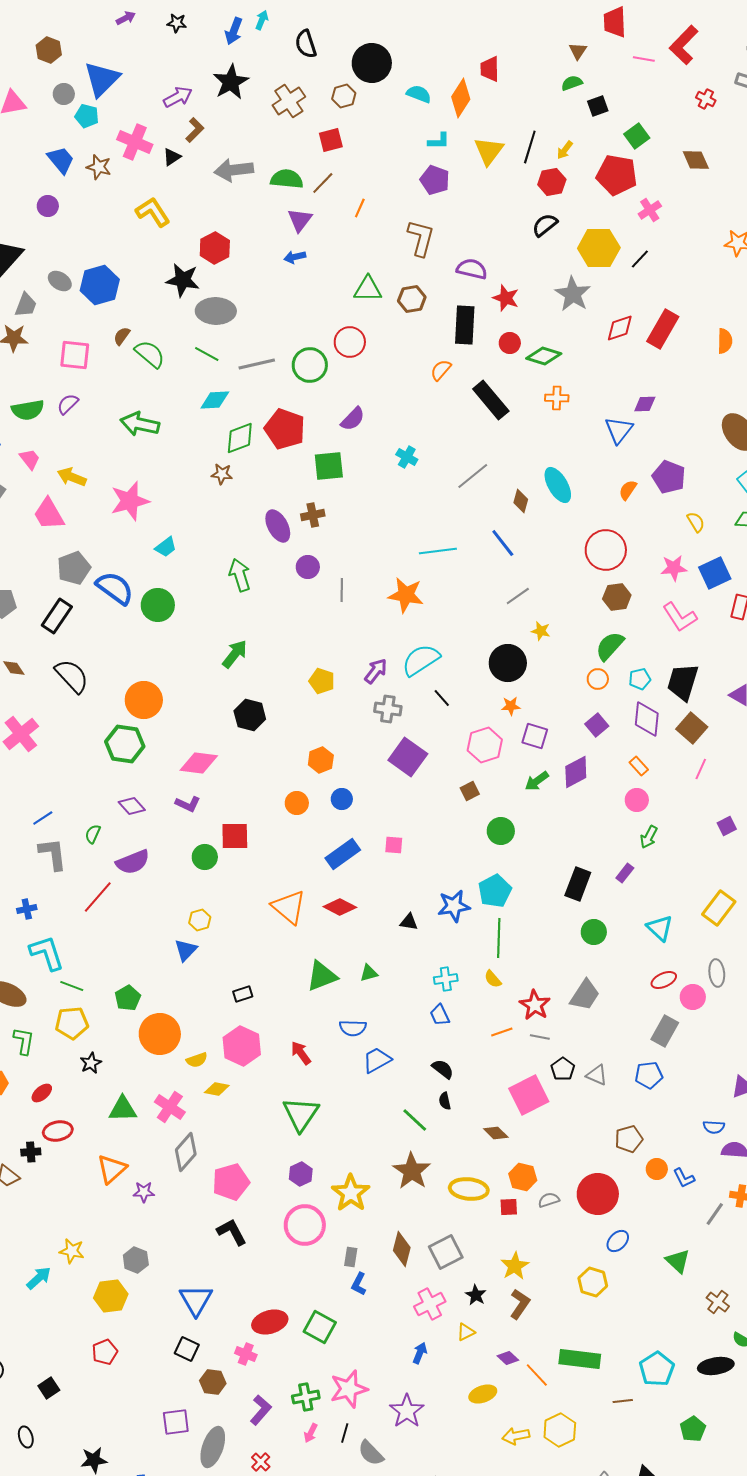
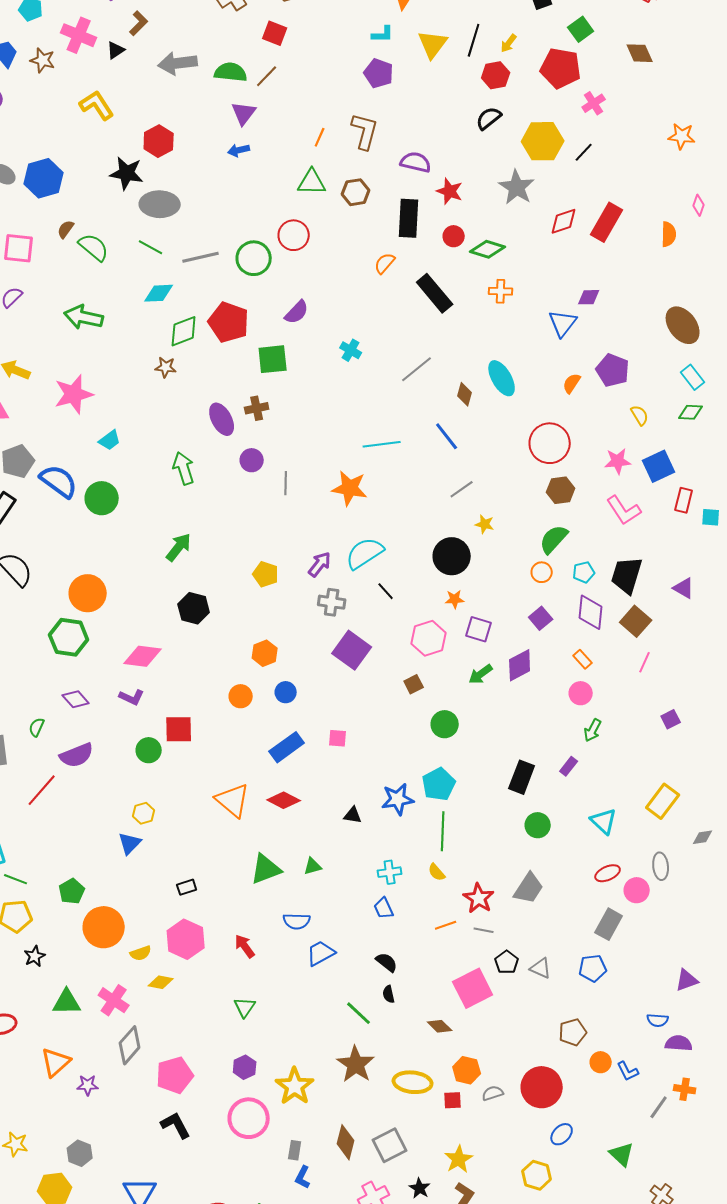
red square: (331, 140) -> (275, 33), turned 35
orange line: (360, 208) -> (320, 137), moved
green triangle: (301, 1114) -> (245, 1007), size x0.6

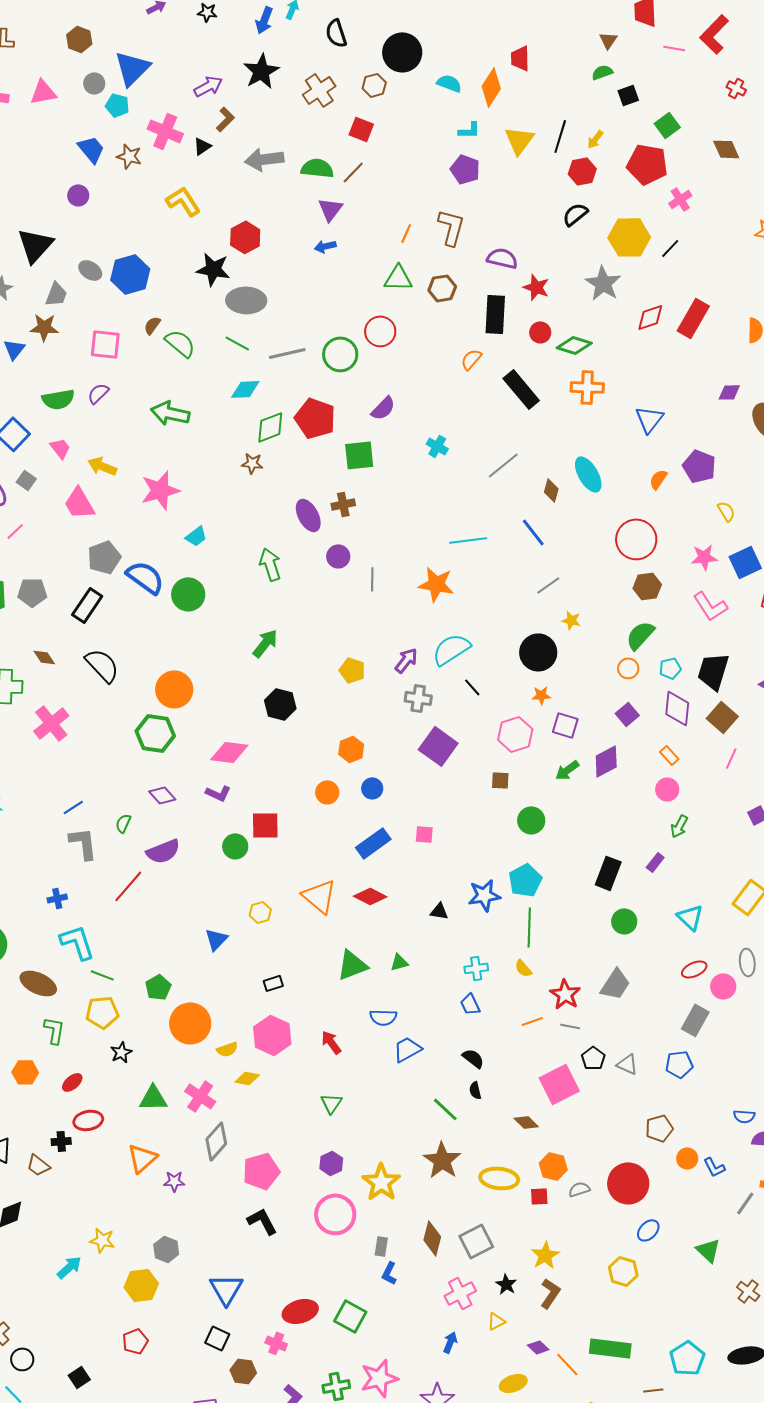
orange cross: (501, 291) -> (587, 387), size x1.4
purple diamond: (589, 297) -> (729, 392), moved
brown square: (414, 684) -> (500, 780), turned 30
yellow hexagon: (144, 813) -> (260, 912), moved

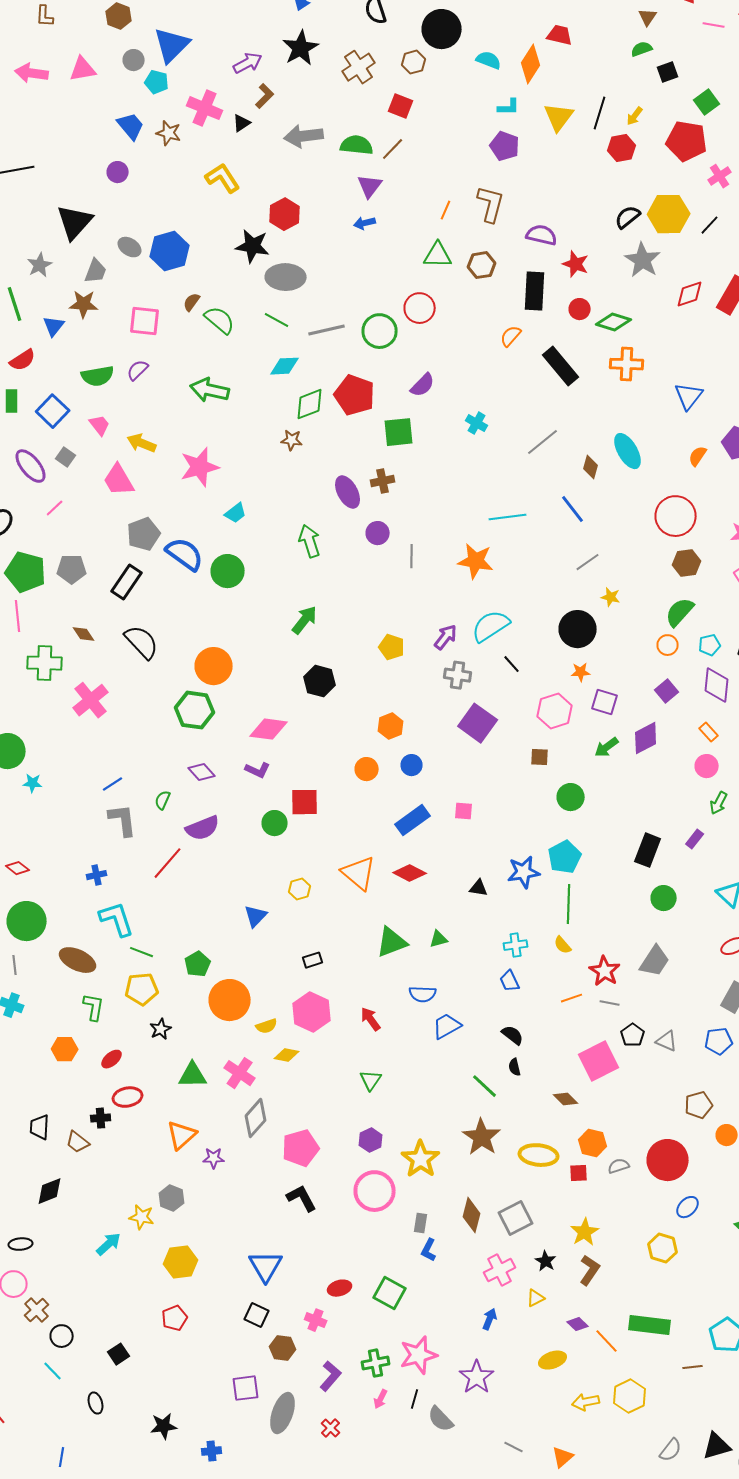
red trapezoid: (520, 58) -> (560, 35), turned 104
black semicircle: (575, 214) -> (628, 217), moved
gray hexagon: (166, 1249) -> (172, 1198), moved
red ellipse: (300, 1311) -> (340, 1288), size x0.7

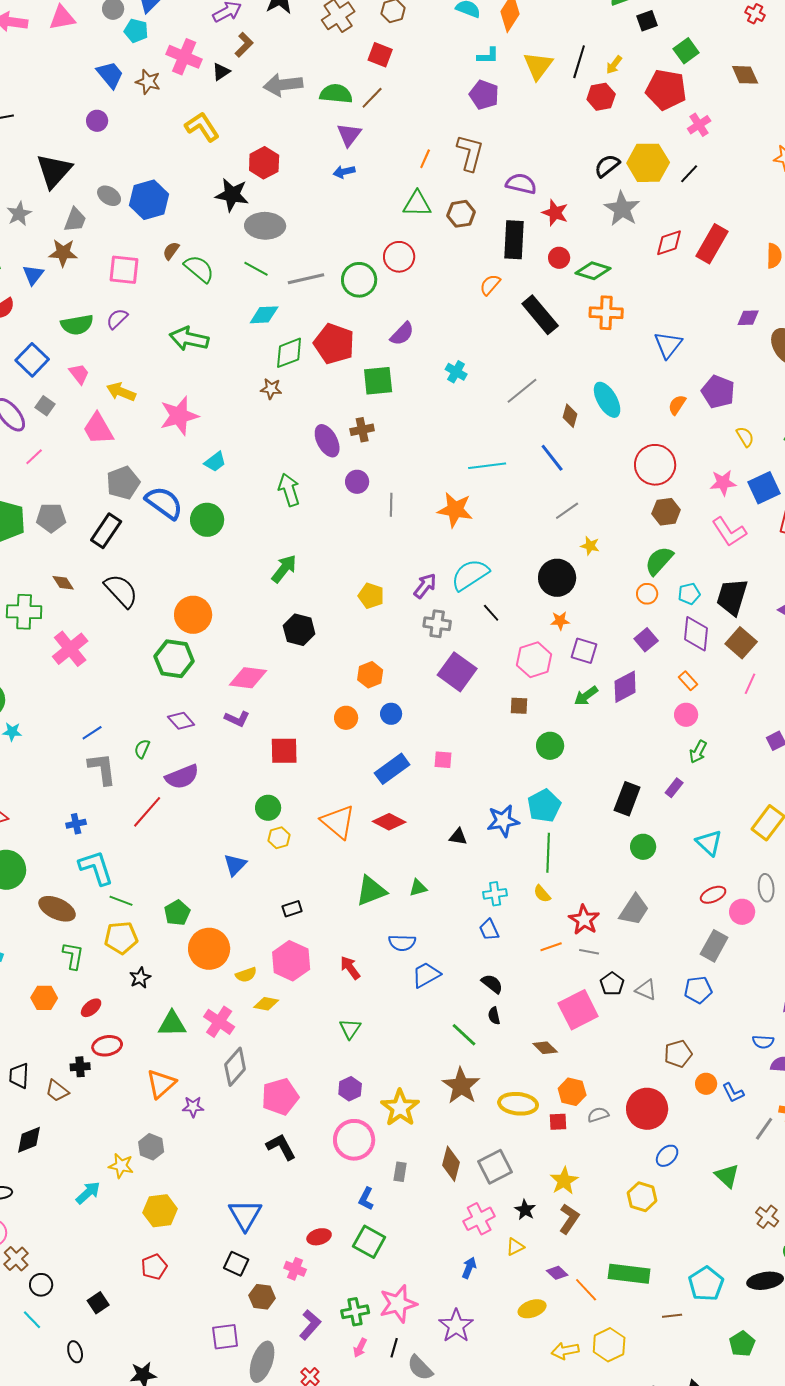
green circle: (275, 823) -> (268, 808), moved
blue L-shape: (429, 1250) -> (366, 1199), moved

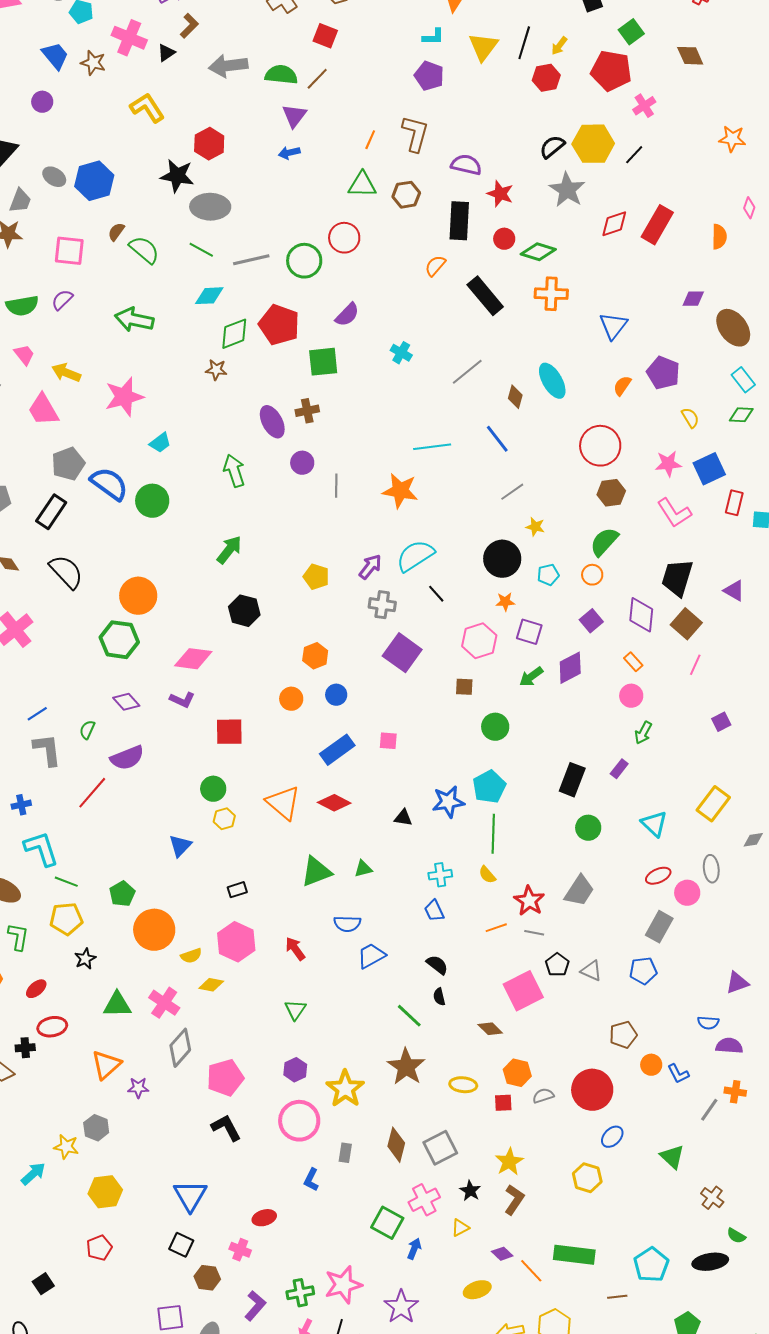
cyan pentagon: (689, 594) -> (548, 575), moved
yellow ellipse: (518, 1104) -> (463, 1085), size x0.7
green square: (369, 1242) -> (387, 1223), moved

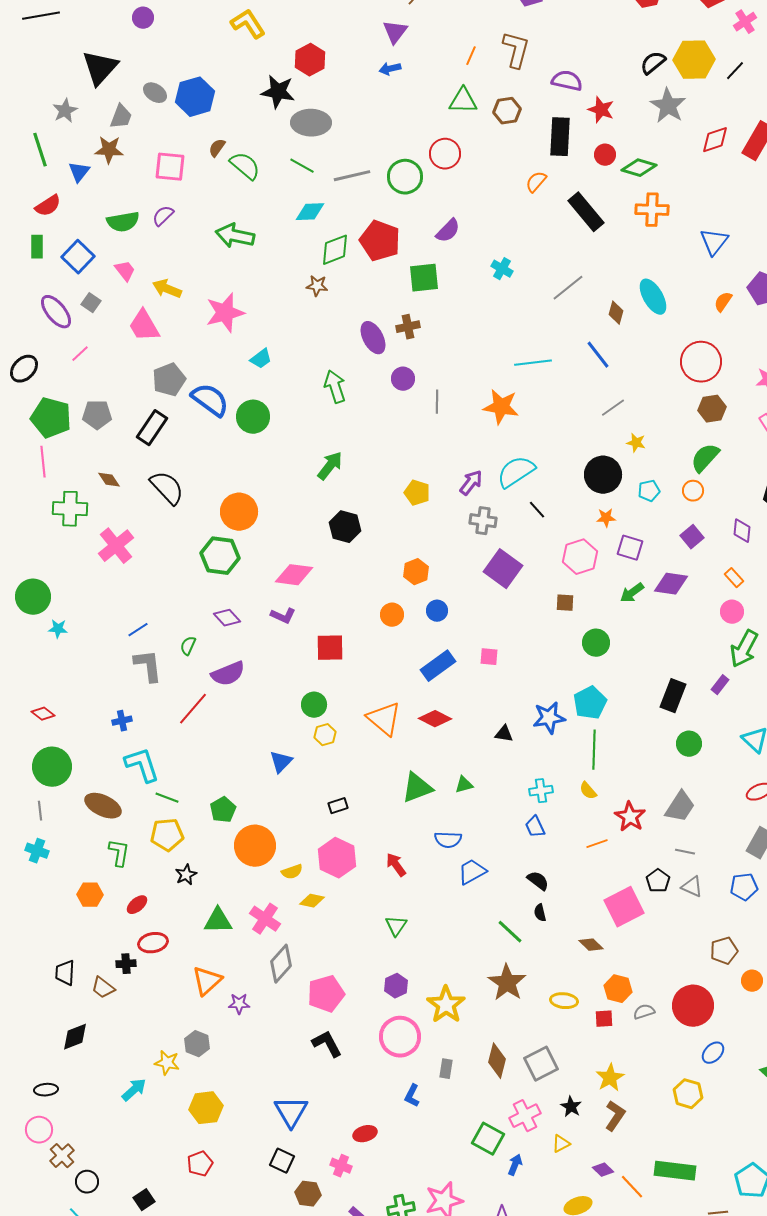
purple diamond: (641, 615) -> (742, 531), size x0.7
purple diamond: (570, 668) -> (671, 584), turned 36
green arrow: (643, 733) -> (744, 649), size x1.6
gray line: (534, 933) -> (685, 852), moved

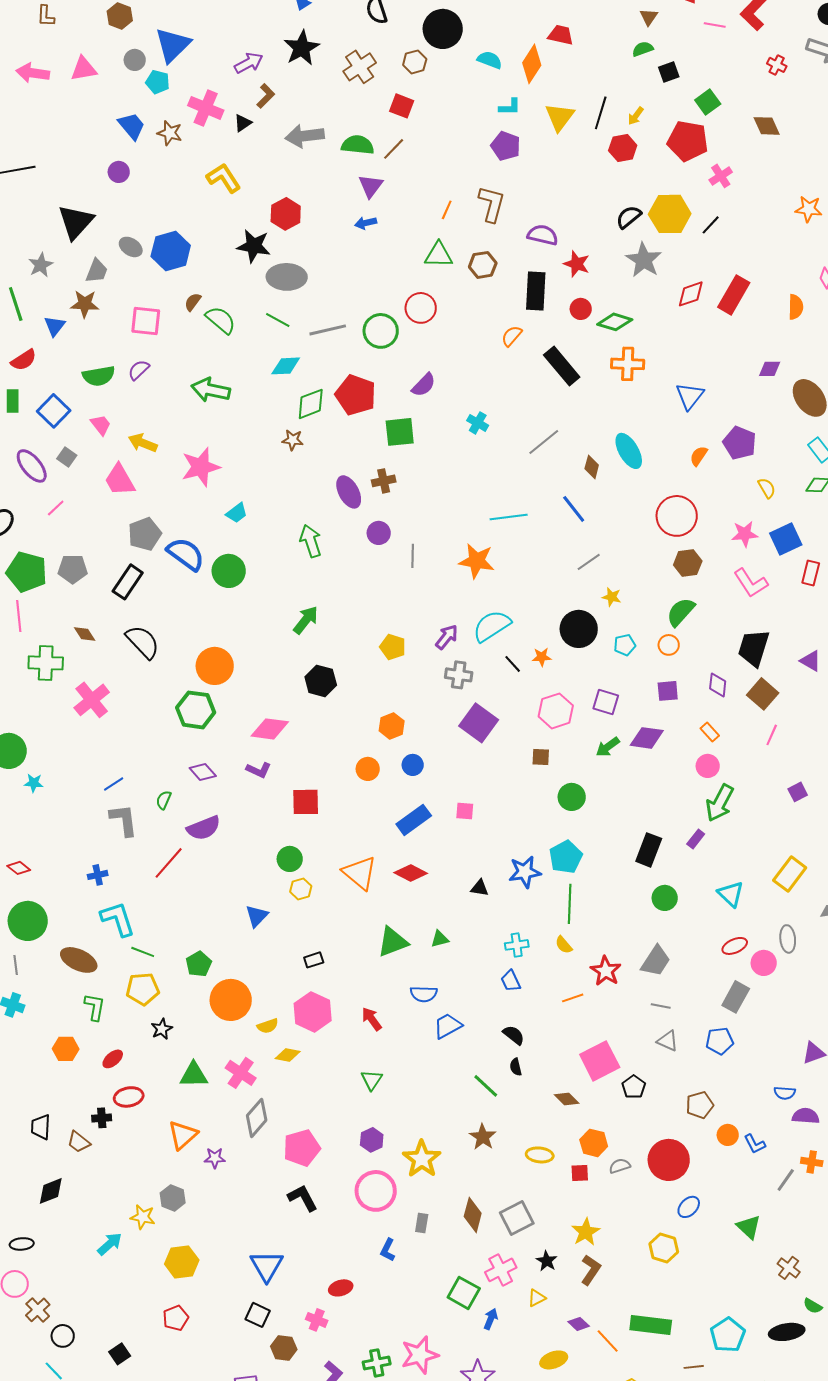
orange star: (606, 518) -> (542, 657), moved
purple square: (692, 537) -> (668, 691), turned 35
black pentagon: (658, 881) -> (634, 1087), moved
brown star: (507, 983) -> (483, 1137), size x0.7

